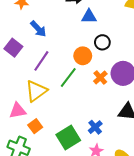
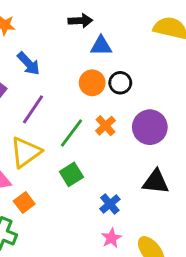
orange circle: (83, 56) -> (92, 83), moved
orange cross: (100, 78) -> (105, 126), moved
green square: (68, 137) -> (71, 174), moved, size x0.7

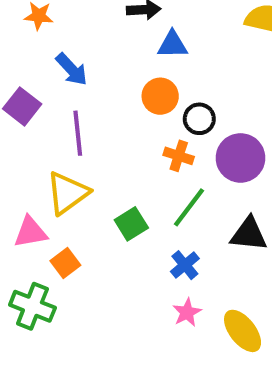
black circle: (120, 83) -> (199, 119), moved
purple line: (33, 109) -> (78, 133), turned -40
orange cross: (105, 126) -> (179, 156), turned -30
green line: (71, 133) -> (189, 207), moved

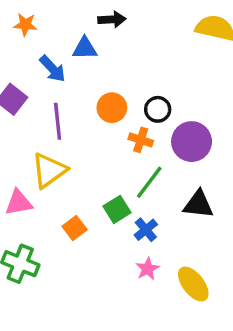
blue triangle: (173, 45) -> (85, 48), moved
orange circle: (160, 96) -> (112, 108), moved
green square: (131, 224) -> (117, 209), moved
orange square: (65, 263) -> (75, 228), moved

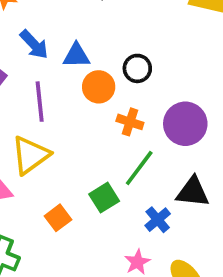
blue triangle: (85, 48) -> (76, 56), moved
black circle: (158, 109) -> (137, 68), moved
blue cross: (146, 230) -> (158, 220), moved

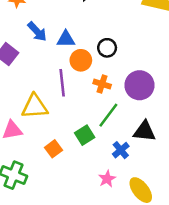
purple line: (40, 102) -> (62, 83), moved
yellow triangle: (30, 155) -> (35, 106), turned 32

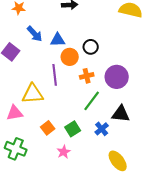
orange cross: (102, 84) -> (87, 76), turned -32
green square: (85, 135) -> (73, 129), moved
pink star: (107, 179) -> (64, 152), moved

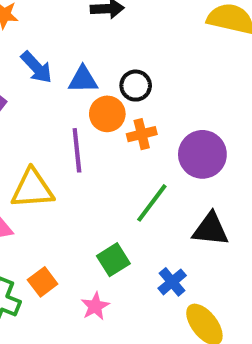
black circle: (91, 47) -> (136, 86), moved
orange cross: (87, 76) -> (142, 134), moved
orange square: (48, 128) -> (43, 282), moved
blue cross: (102, 129) -> (172, 282), moved

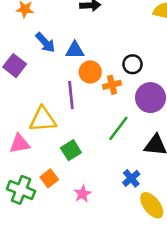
black circle: (136, 86) -> (133, 64), moved
green square: (113, 260) -> (71, 150), moved

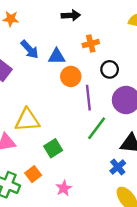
orange cross: (112, 85) -> (91, 44), moved
purple line: (71, 95) -> (88, 98), moved
blue cross: (131, 178) -> (118, 167), moved

